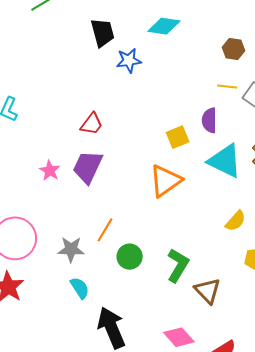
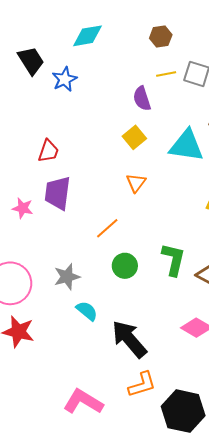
purple semicircle: (209, 120) -> (142, 99), moved
orange triangle: (165, 181) -> (136, 183), size x0.6
orange line: (105, 230) -> (107, 228), moved, turned 35

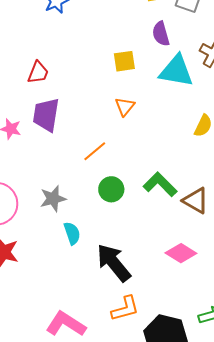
purple semicircle: (142, 99) -> (161, 34), moved
yellow square: (134, 137) -> (124, 61), turned 30
green L-shape: (173, 259) -> (160, 184), turned -60
cyan semicircle: (87, 311) -> (72, 233), turned 30

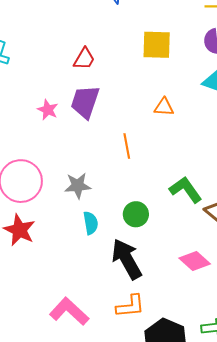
yellow square: (124, 61) -> (157, 45), moved, size x1.4
orange triangle: (125, 107) -> (164, 107), turned 45
orange line: (95, 151) -> (127, 146), turned -70
green circle: (111, 189) -> (136, 214), moved

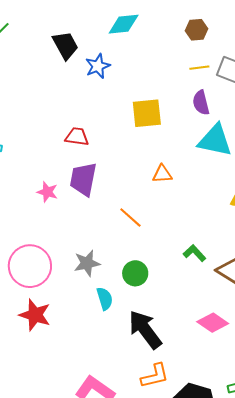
red trapezoid: (84, 59) -> (77, 137), turned -105
orange line: (127, 146) -> (130, 218), turned -30
green L-shape: (186, 190) -> (194, 253), size x0.7
green circle: (136, 214) -> (135, 273), moved

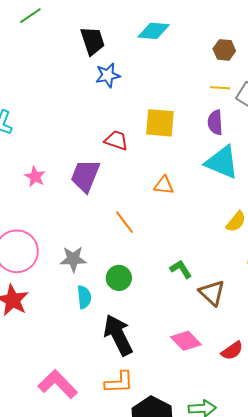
blue star: (98, 66) -> (108, 75), moved
red trapezoid: (77, 137) -> (116, 140), moved
pink star: (47, 192) -> (35, 177), moved

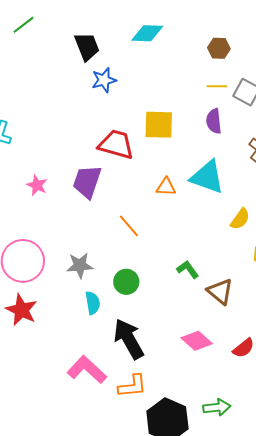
red trapezoid: (116, 140) -> (116, 144), size x1.5
cyan triangle: (222, 162) -> (207, 177), moved
pink L-shape: (58, 384) -> (87, 370), moved

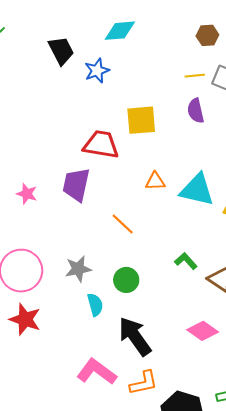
brown hexagon: (219, 48) -> (207, 35), moved
blue star: (104, 80) -> (97, 71), moved
cyan triangle: (207, 177) -> (197, 190), moved

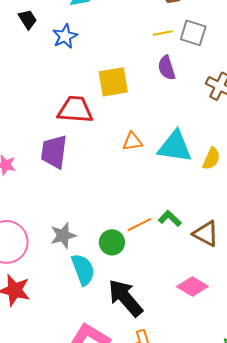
black trapezoid: (61, 51) -> (28, 19), size x0.7
orange line: (123, 224) -> (139, 225), moved, turned -65
cyan semicircle: (95, 305) -> (83, 270), size x1.4

